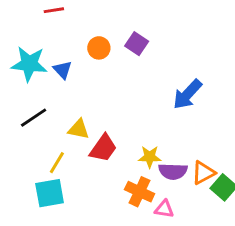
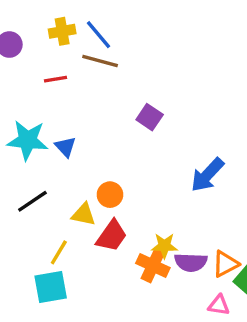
orange circle: (99, 48) -> (110, 195), moved
orange cross: (140, 192) -> (153, 266), moved
pink triangle: (164, 209) -> (219, 305), moved

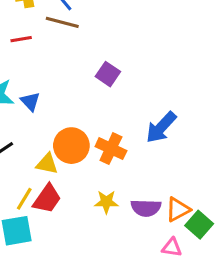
orange circle: (110, 195) -> (71, 146), size x1.5
red trapezoid: (112, 236) -> (47, 199), moved
yellow star: (164, 246) -> (106, 202), moved
orange cross: (153, 266) -> (111, 149), moved

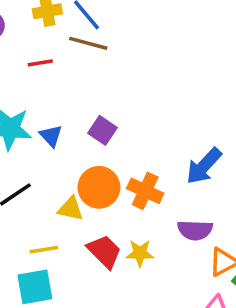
purple square: (108, 74) -> (103, 130), moved
yellow line: (24, 199) -> (44, 250), turned 50
red trapezoid: (47, 199) -> (104, 251), moved, turned -80
purple semicircle: (146, 208) -> (195, 230), moved

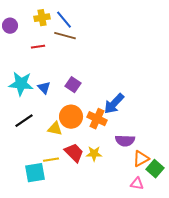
blue arrow: (204, 166) -> (114, 104), moved
yellow line: (44, 250) -> (51, 160), moved

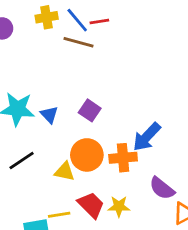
red line: (38, 47) -> (99, 21), moved
orange cross: (97, 119) -> (123, 158), turned -30
purple semicircle: (125, 141) -> (162, 188), turned 36

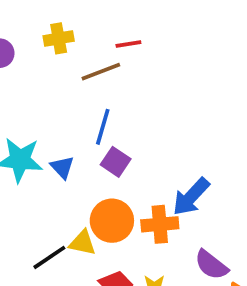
blue line: (77, 20) -> (103, 127), moved, turned 56
brown line: (79, 42) -> (101, 72), turned -36
black line: (22, 161) -> (49, 257), moved

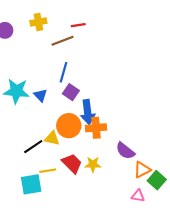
blue arrow: (191, 197) -> (88, 112), moved, turned -50

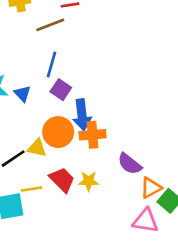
pink triangle: (138, 196) -> (146, 221), size x1.5

